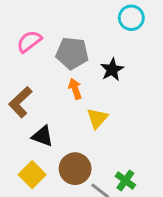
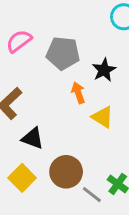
orange arrow: (75, 89) -> (78, 93), moved
yellow triangle: (97, 118) -> (103, 117), moved, turned -40

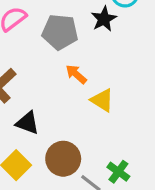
black star: (104, 70) -> (104, 19), moved
orange arrow: (78, 93) -> (76, 74), turned -30

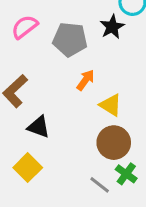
orange arrow: (76, 74) -> (86, 80), turned 85
brown circle: (63, 159) -> (114, 143), moved

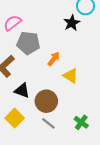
gray pentagon: (70, 39) -> (28, 43), moved
brown circle: (114, 143) -> (46, 101), moved
gray line: (100, 185) -> (48, 123), moved

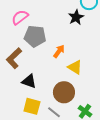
brown circle: (46, 101) -> (64, 92), moved
yellow square: (15, 118) -> (32, 106), moved, turned -30

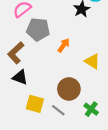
yellow triangle: (75, 67) -> (92, 61), moved
black triangle: (29, 81) -> (20, 77), moved

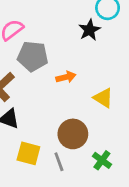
orange arrow: (64, 45) -> (66, 77), turned 40
gray line: (58, 110) -> (59, 162), turned 32

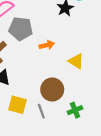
green cross: (102, 160) -> (75, 110), turned 32

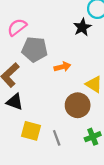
brown circle: (52, 90) -> (78, 105), moved

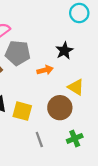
black star: (82, 27) -> (64, 51), moved
yellow square: (31, 131) -> (22, 111), moved

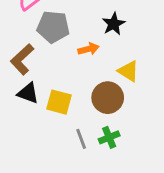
green cross: (75, 138) -> (109, 137), moved

